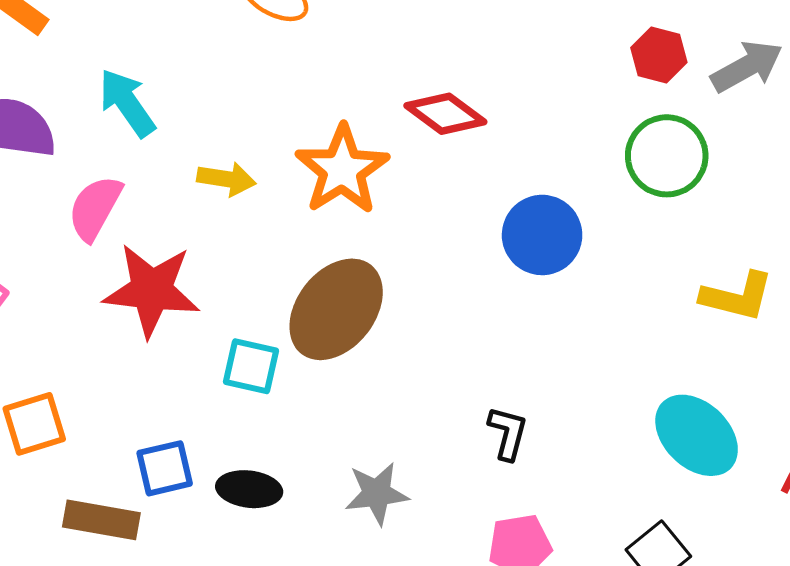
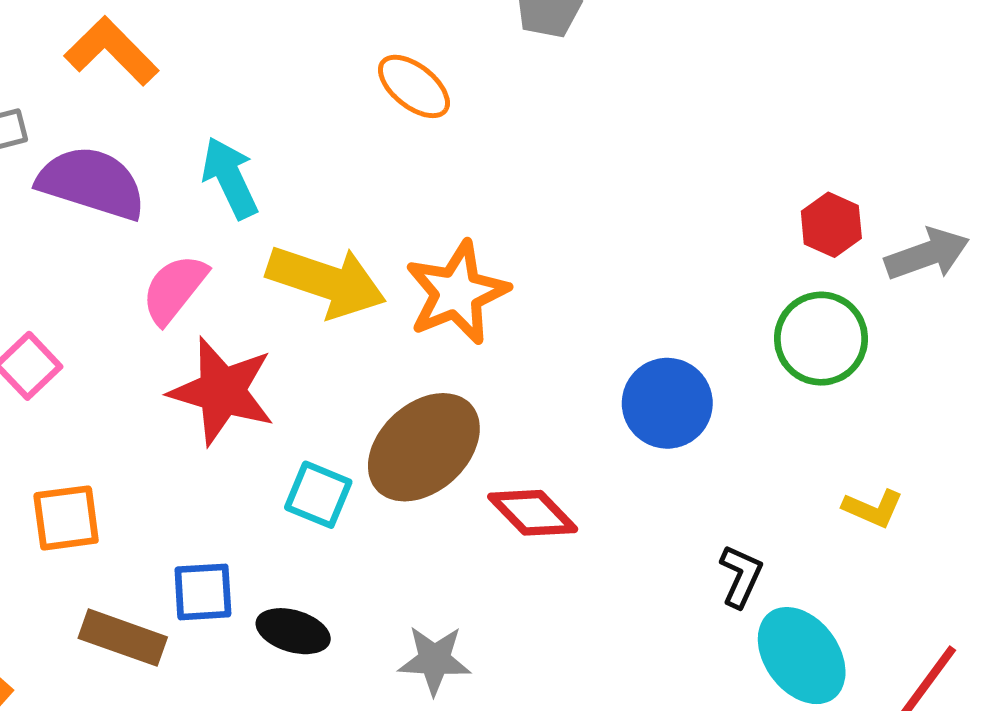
red diamond: (445, 114) -> (533, 513), moved
yellow arrow: (226, 179) -> (326, 281), size x1.8
yellow L-shape: (737, 296) -> (873, 508), size x0.7
black L-shape: (508, 433) -> (741, 576), moved

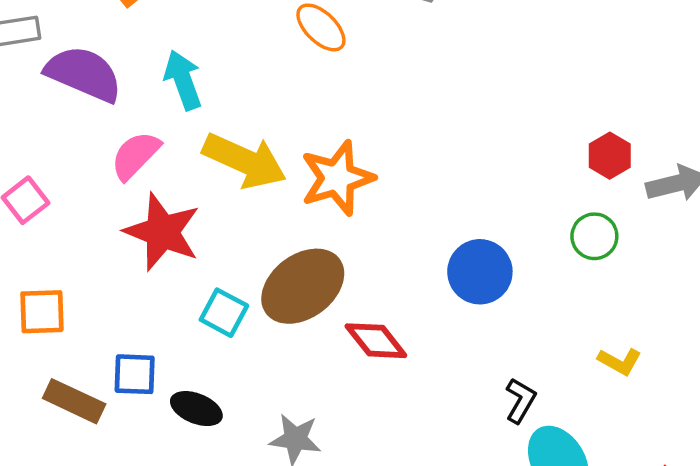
green circle: (821, 339) -> (594, 236), size x0.7

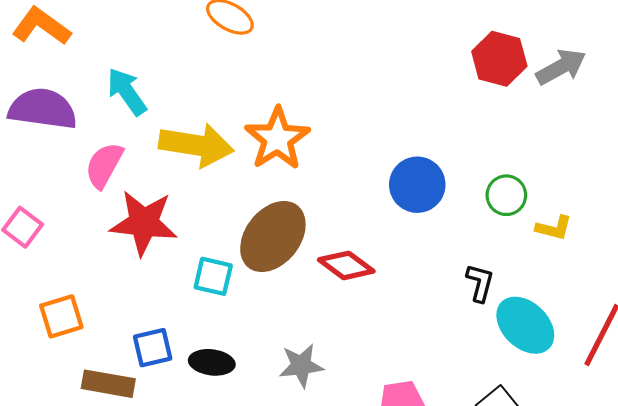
red hexagon: (610, 156) -> (499, 59), size x1.4
green circle: (594, 236) -> (506, 195), moved

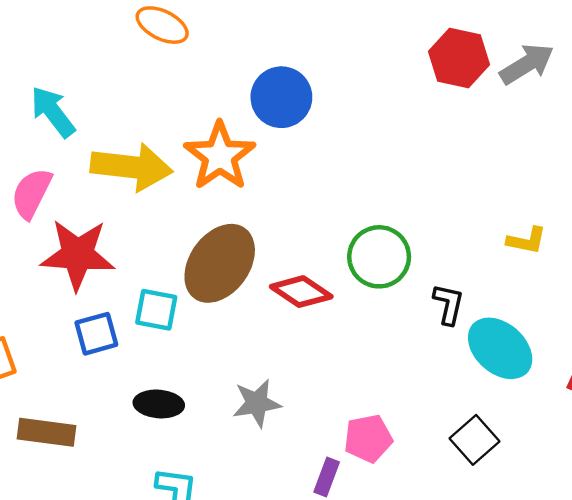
blue circle: (417, 185) -> (281, 97), moved
green circle: (506, 195) -> (379, 257), moved, size x1.4
blue square: (153, 348) -> (96, 334), moved

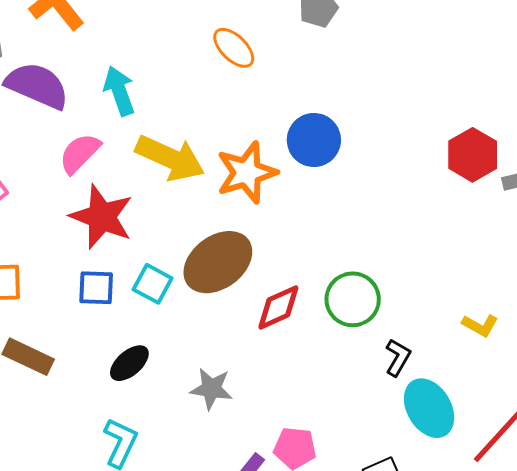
red diamond: (301, 292) -> (278, 307), turned -76
black ellipse: (159, 404) -> (129, 363), turned -63

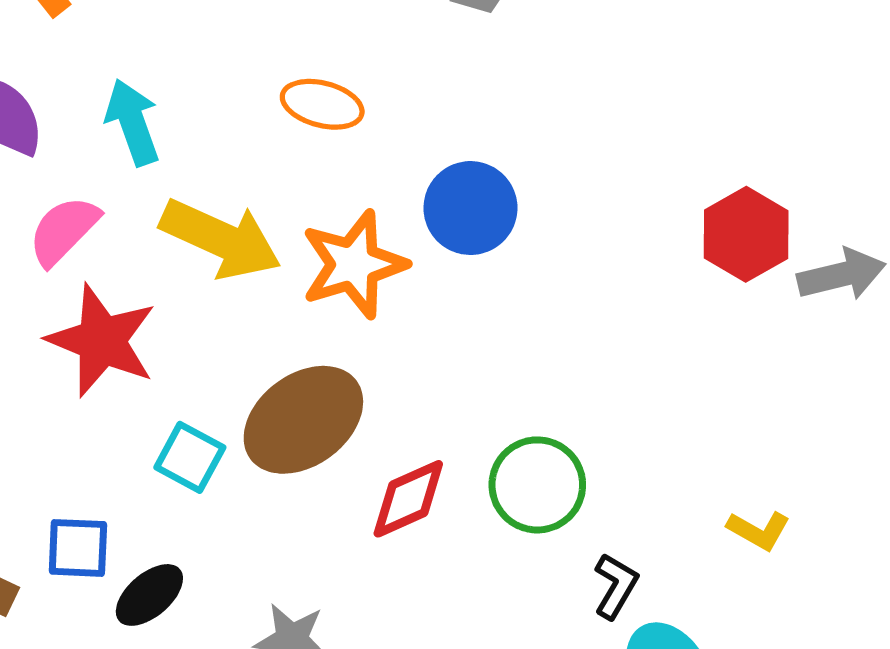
orange ellipse: (234, 48) -> (322, 104), moved, turned -30
blue square: (96, 288) -> (78, 548), moved

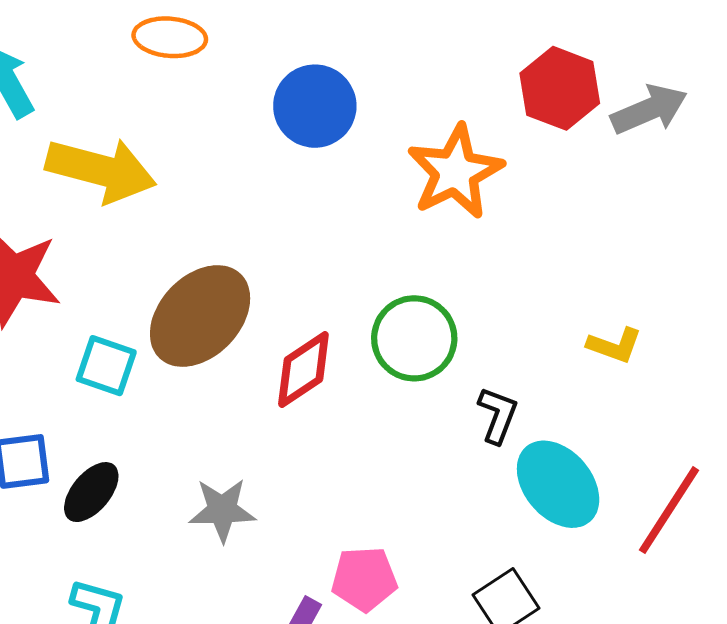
orange star: (354, 264) -> (455, 172), moved

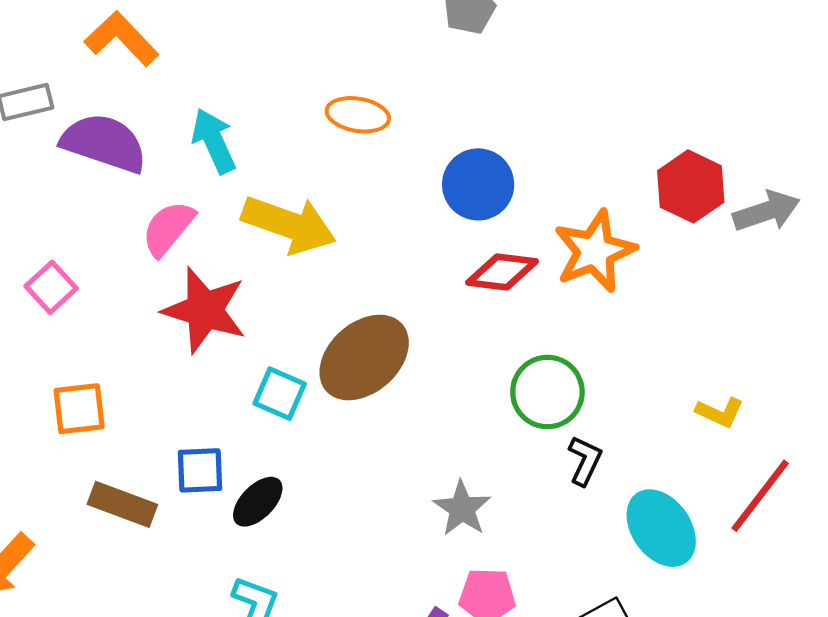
red diamond: (303, 370) -> (502, 272), moved, turned 36
black L-shape: (498, 415) -> (585, 461), moved
gray star: (222, 510) -> (462, 508), moved, turned 30
red line: (669, 510) -> (760, 496), moved

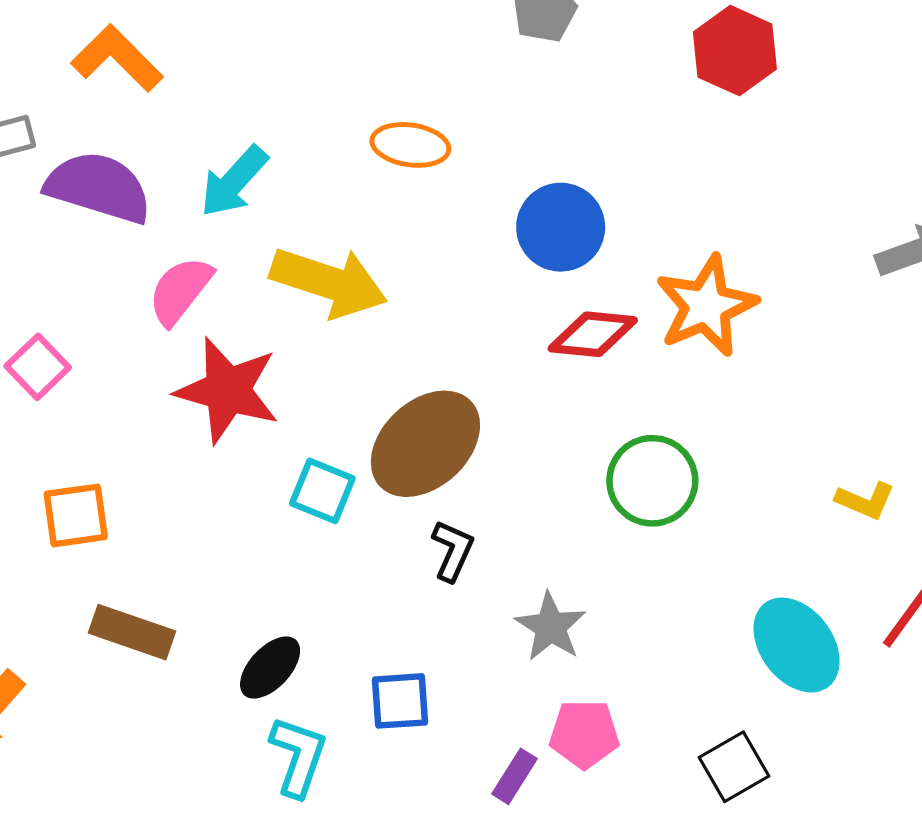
cyan arrow: (214, 141) -> (234, 181), turned -112
red hexagon: (691, 186) -> (735, 51), moved
black L-shape: (585, 461) -> (453, 551), moved
blue square: (200, 470) -> (400, 701), moved
black ellipse: (258, 502) -> (270, 668), moved

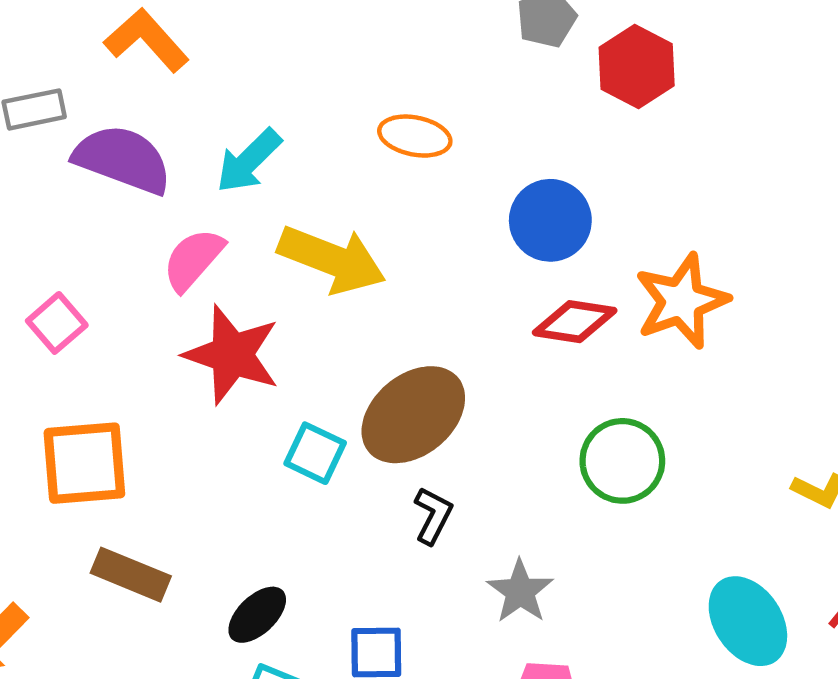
red hexagon: (735, 51) -> (637, 67), moved
orange square: (76, 515) -> (84, 463), size x1.4

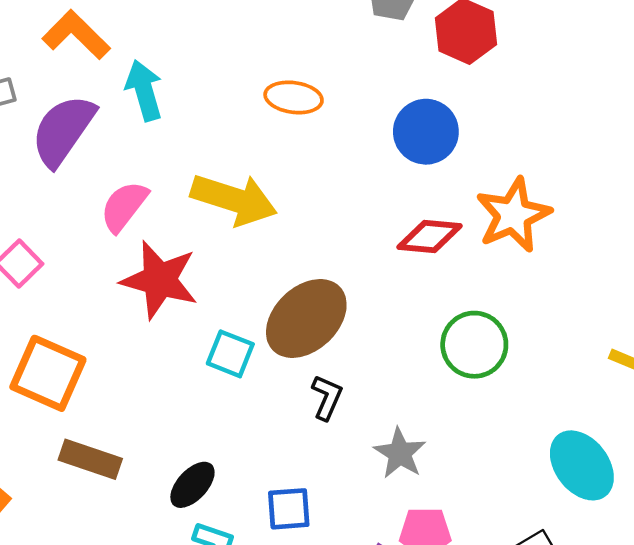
purple semicircle: (123, 159) -> (63, 130), turned -72
cyan arrow: (249, 161) -> (144, 90), moved, turned 122
blue circle: (550, 220) -> (426, 132), moved
orange square: (84, 463) -> (48, 373), turned 32

